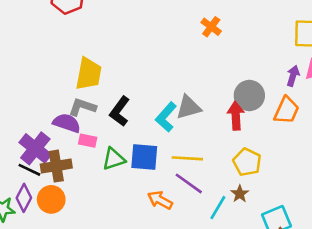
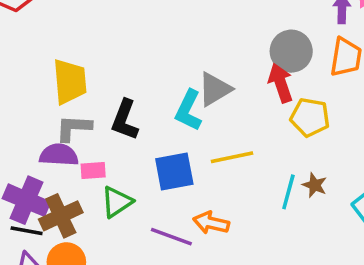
green triangle: (114, 159) -> (117, 202), moved
yellow pentagon: (247, 162) -> (310, 117), moved
purple line: (189, 183) -> (171, 237), moved
cyan line: (218, 208) -> (288, 192), moved

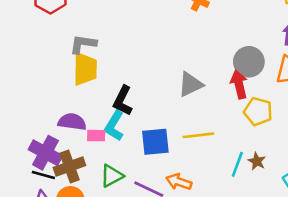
cyan L-shape: (188, 110) -> (114, 126), moved
gray L-shape: (74, 128) -> (83, 44), moved
green triangle: (117, 202) -> (112, 176), moved

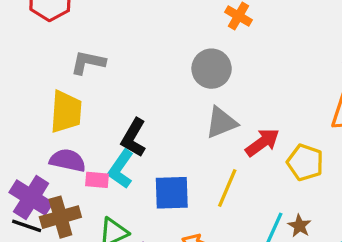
gray circle: (249, 62) -> (212, 69), moved
yellow trapezoid: (85, 69) -> (66, 112), moved
red arrow: (239, 84) -> (262, 142), moved, turned 64
yellow line: (198, 135) -> (227, 188), turned -64

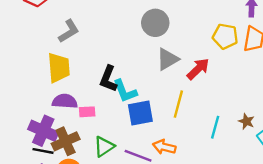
gray L-shape: (88, 62) -> (69, 31), turned 145
yellow pentagon: (305, 162) -> (225, 36), moved
cyan L-shape: (121, 169) -> (125, 91), moved, turned -48
brown star: (299, 226) -> (246, 121), moved

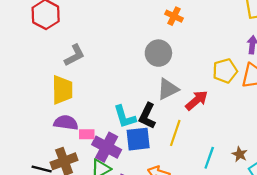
yellow pentagon: (225, 36) -> (225, 71), turned -30
black L-shape: (108, 79) -> (147, 116), moved
purple cross: (43, 131) -> (107, 147), moved

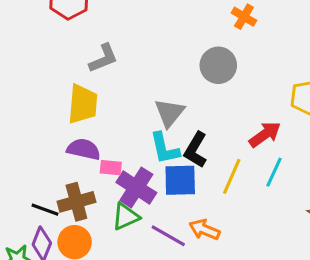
gray triangle: (168, 89) -> (169, 113), moved, turned -30
cyan line: (209, 158) -> (274, 172), moved

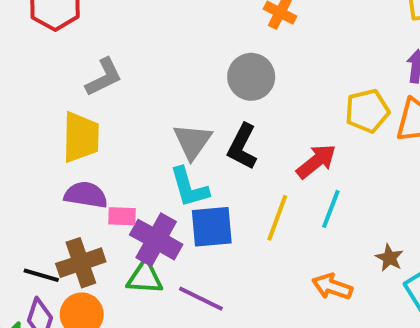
black L-shape: (196, 150) -> (242, 147), moved
green triangle: (126, 217) -> (145, 278), turned 32
orange arrow: (204, 230) -> (332, 287), moved

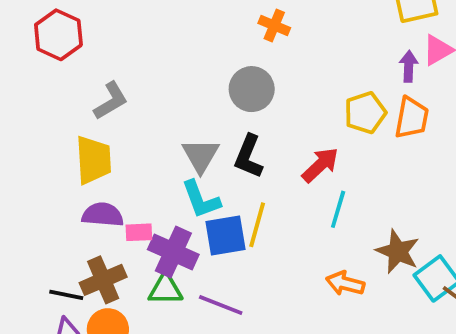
yellow line: (277, 218) -> (257, 225), moved
brown star: (389, 258) -> (398, 251), size x1.6

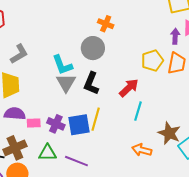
orange cross: (274, 26) -> (106, 24), moved
cyan L-shape: (201, 199) -> (62, 65), moved
purple cross: (173, 252) -> (56, 124), moved, size x0.7

